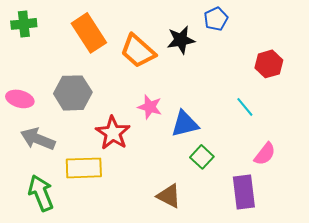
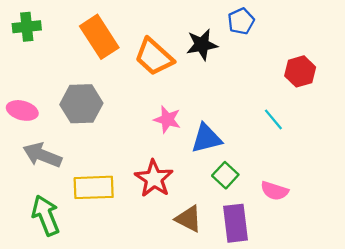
red star: (113, 133) -> (154, 179), moved
pink semicircle: (265, 154) -> (274, 191), moved, turned 70
purple rectangle: (244, 192) -> (235, 223), moved

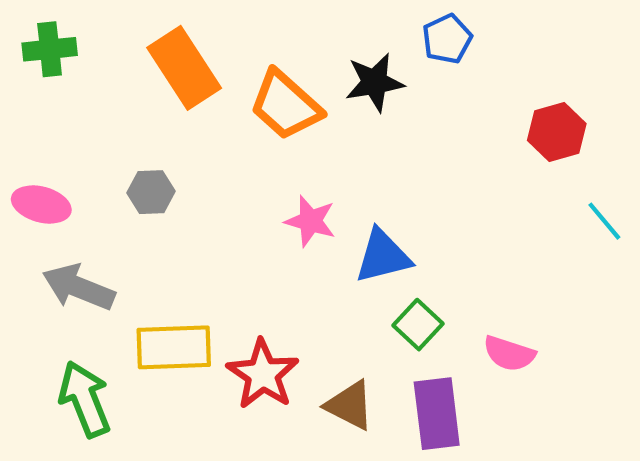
gray hexagon: (81, 104) -> (151, 192), size x0.6
cyan line: (273, 119) -> (604, 221), moved
red star: (154, 179) -> (263, 374), moved

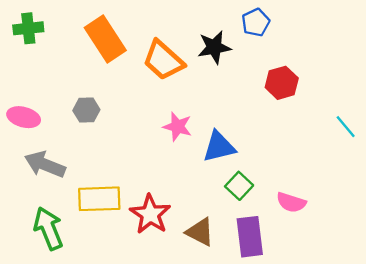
red hexagon: (557, 132) -> (282, 83), moved

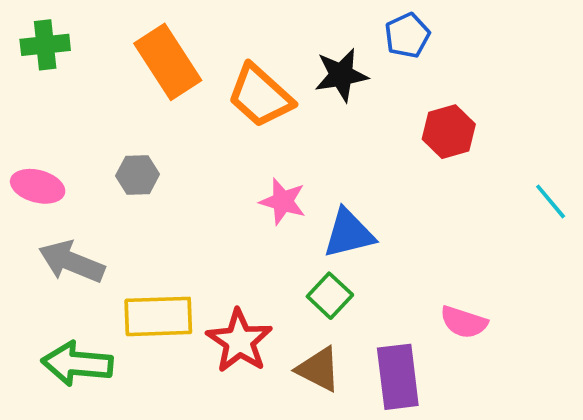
green square: (239, 186) -> (330, 296), moved
green arrow: (48, 228) -> (77, 364), turned -63

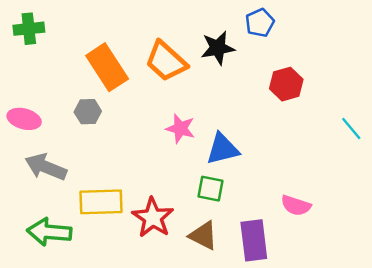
orange rectangle: (168, 62) -> (107, 67), moved
green square: (330, 296) -> (210, 189), turned -32

